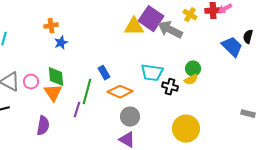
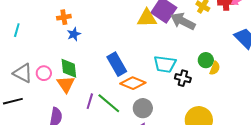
blue rectangle: (104, 73) -> (117, 64), size x1.6
yellow semicircle: (191, 80) -> (215, 68), moved, turned -40
green line: (87, 92) -> (109, 103), moved, turned -65

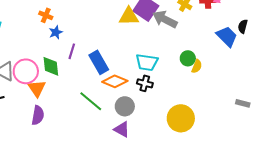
orange cross: (64, 17) -> (46, 15), turned 32
pink circle: (44, 73) -> (26, 71), size x1.6
black cross: (183, 78) -> (145, 83), moved
orange triangle: (66, 84) -> (37, 88), moved
purple line: (90, 101) -> (72, 51), moved

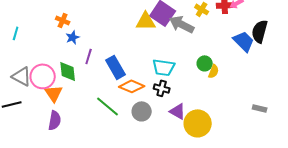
black semicircle: (243, 26) -> (260, 31), size x1.6
purple triangle: (122, 129) -> (178, 111), moved

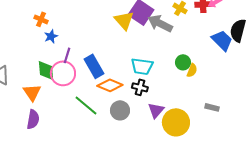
yellow triangle: (146, 21) -> (124, 20), turned 50
pink circle: (43, 76) -> (63, 73), moved
gray rectangle: (260, 108) -> (212, 107), moved
purple triangle: (178, 111) -> (156, 110), turned 42

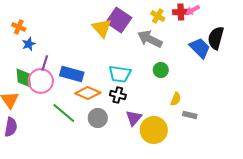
gray arrow: (160, 23) -> (150, 39), moved
blue rectangle: (94, 66) -> (72, 74), turned -45
yellow semicircle: (192, 70) -> (176, 99), moved

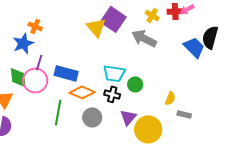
orange cross: (19, 27) -> (35, 26), moved
blue star: (29, 44) -> (23, 43), size x1.5
green circle: (161, 70) -> (135, 84), moved
green line: (64, 113) -> (58, 112), turned 60

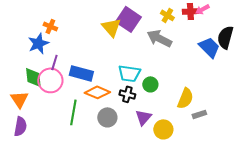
yellow semicircle: (170, 98) -> (185, 98), size x1.5
gray rectangle: (184, 114) -> (199, 114), turned -32
yellow circle: (148, 129) -> (163, 129), size x0.7

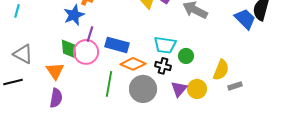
gray circle: (107, 117) -> (143, 89), size x1.4
yellow circle: (163, 129) -> (197, 89), moved

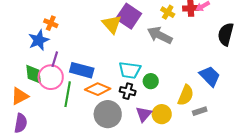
blue trapezoid: (245, 19) -> (210, 76), moved
orange triangle: (55, 71) -> (20, 96), turned 36
green line: (109, 84) -> (68, 94), moved

